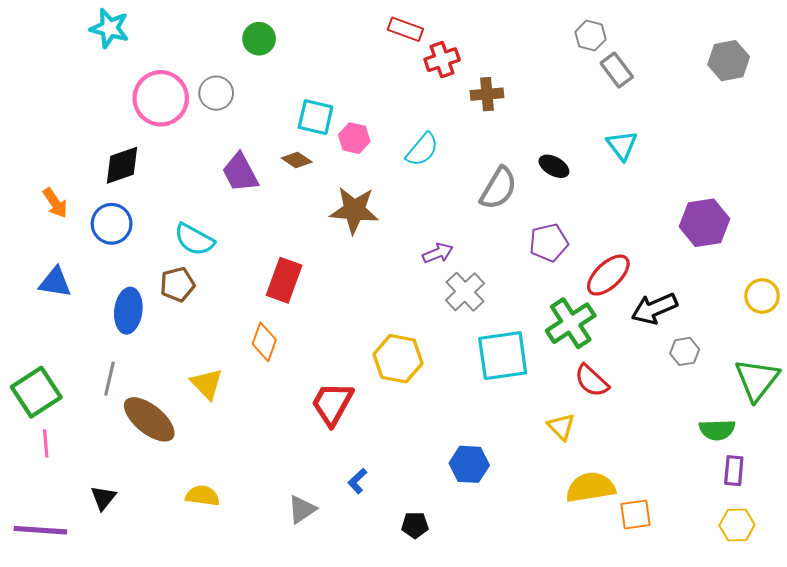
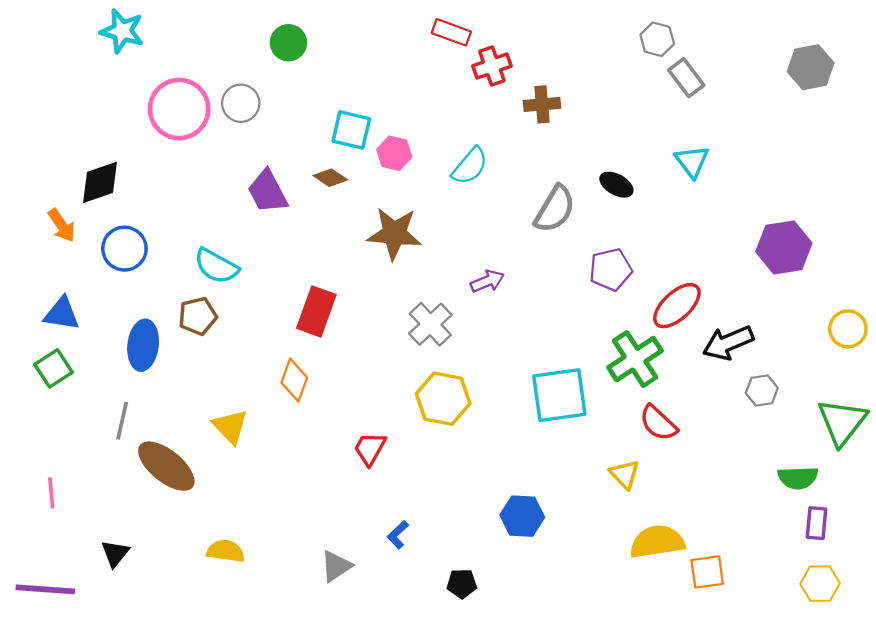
black diamond: (122, 165) -> (100, 182), moved
gray cross: (465, 292) -> (430, 324), moved
green square: (36, 392) -> (54, 368), moved, size x0.7
red trapezoid: (332, 404) -> (370, 449), size x0.7

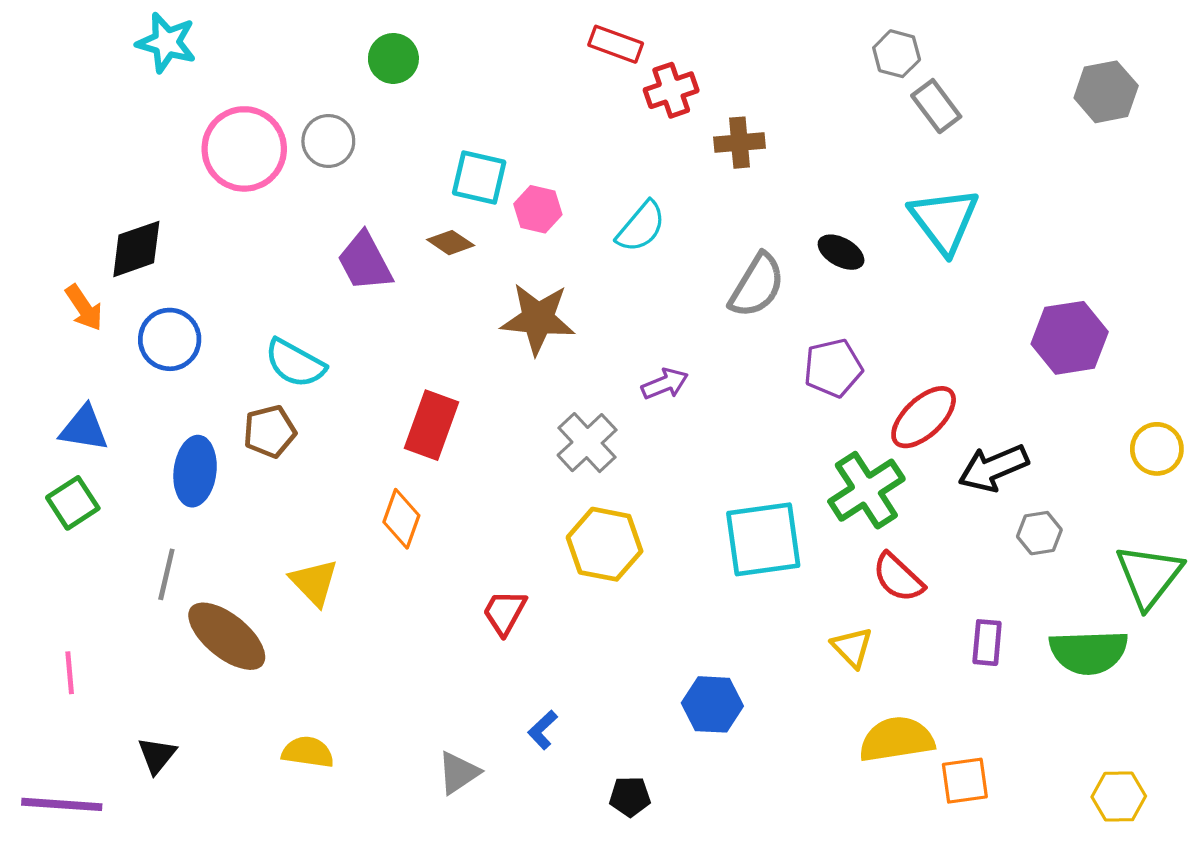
cyan triangle: (692, 161) -> (944, 220), size x1.5
green semicircle: (798, 478) -> (1089, 652), size x1.4
purple rectangle: (816, 523) -> (987, 643), moved

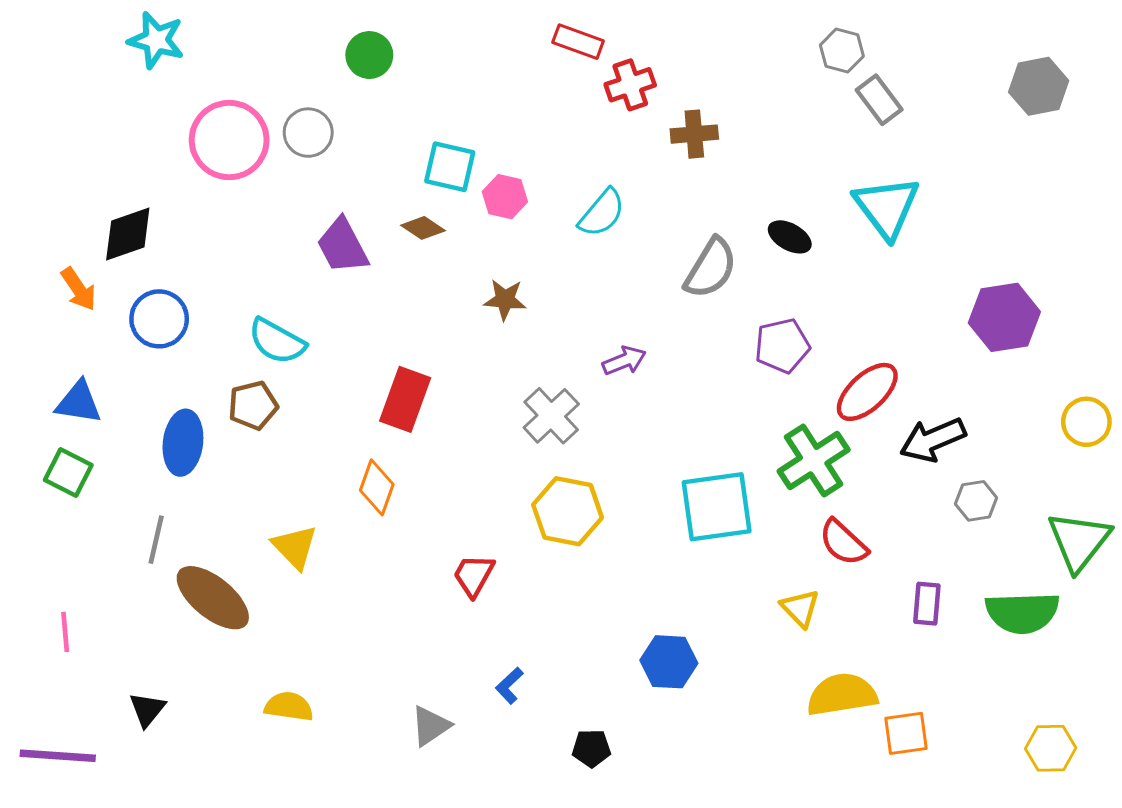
brown star: (538, 319) -> (505, 300), size x0.6
green square: (73, 503) -> (68, 472), turned -30

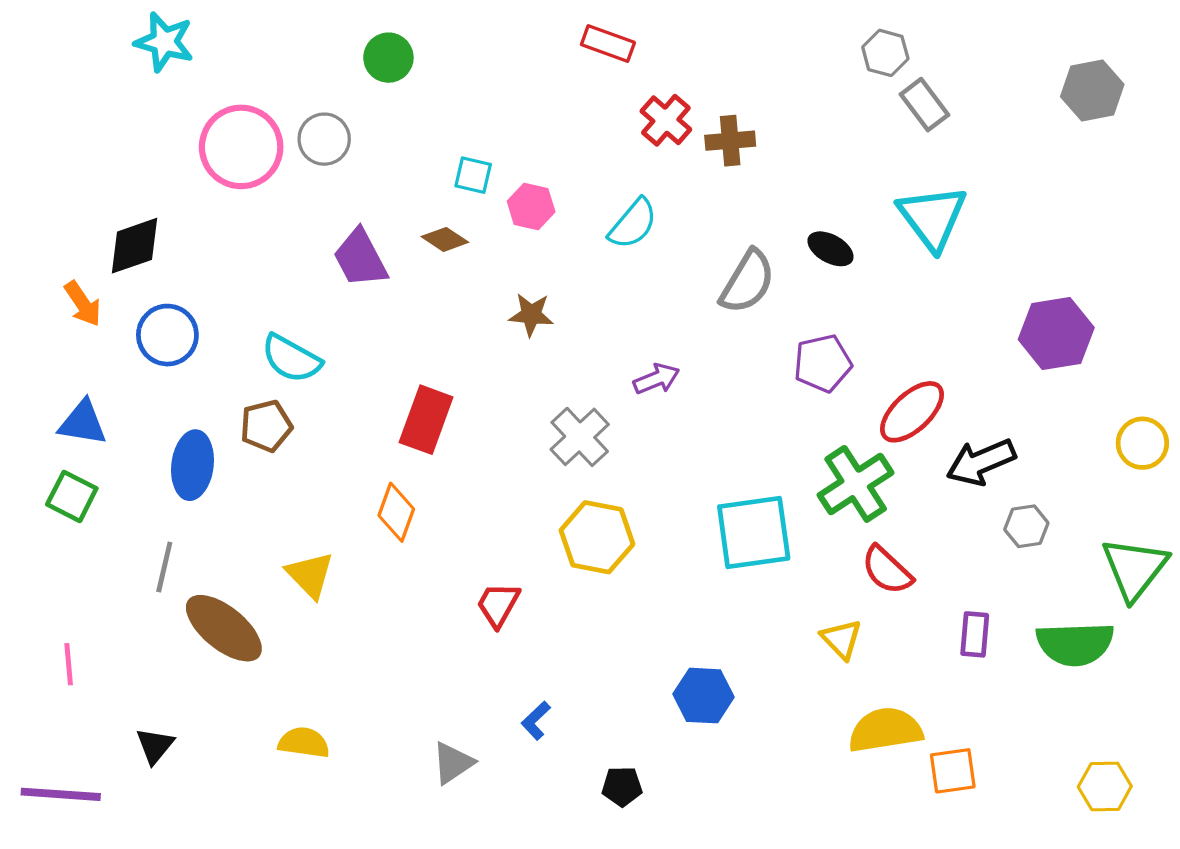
red cross: (630, 85) -> (666, 120), moved, turned -30
cyan square: (450, 167) -> (473, 175), size x0.7

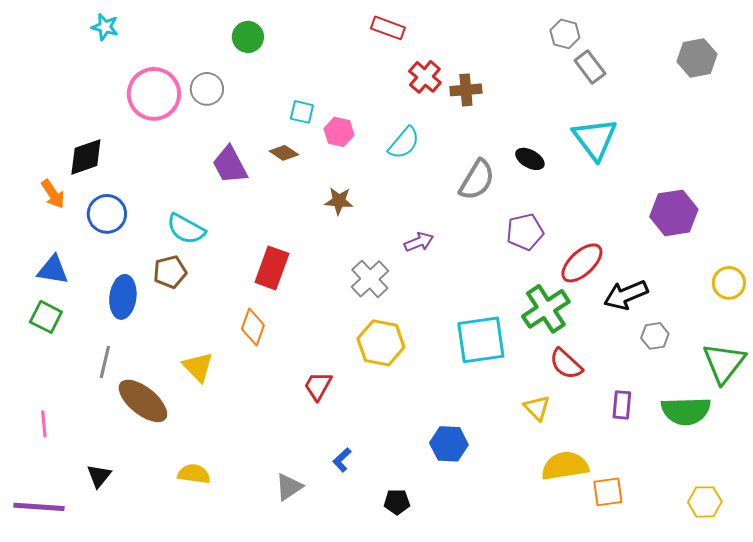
cyan star: (164, 42) -> (105, 27), size x0.7

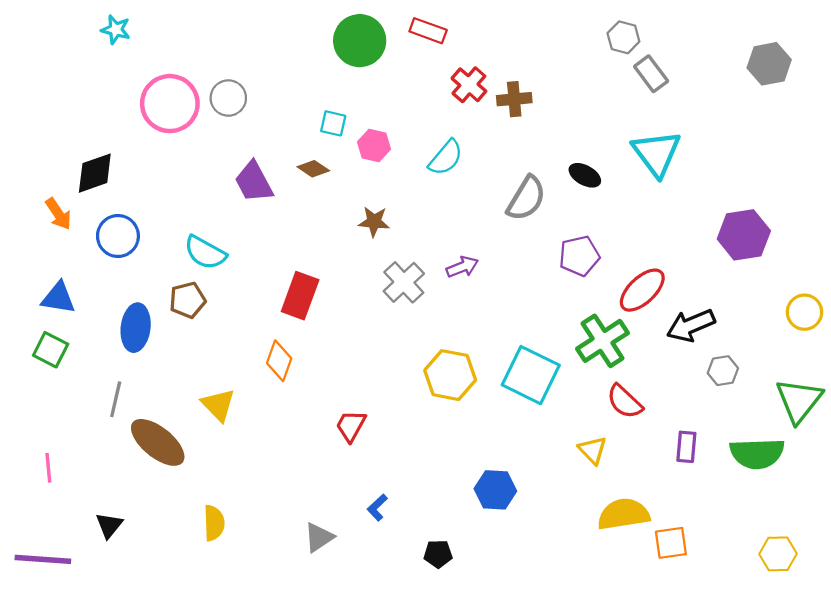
green circle: (248, 37) -> (360, 41), moved, size x1.5
gray cross: (370, 279) -> (404, 282), moved
cyan square: (481, 340) -> (531, 375), turned 34
yellow hexagon: (381, 343) -> (450, 375), moved
yellow semicircle: (194, 474) -> (214, 523), turned 80

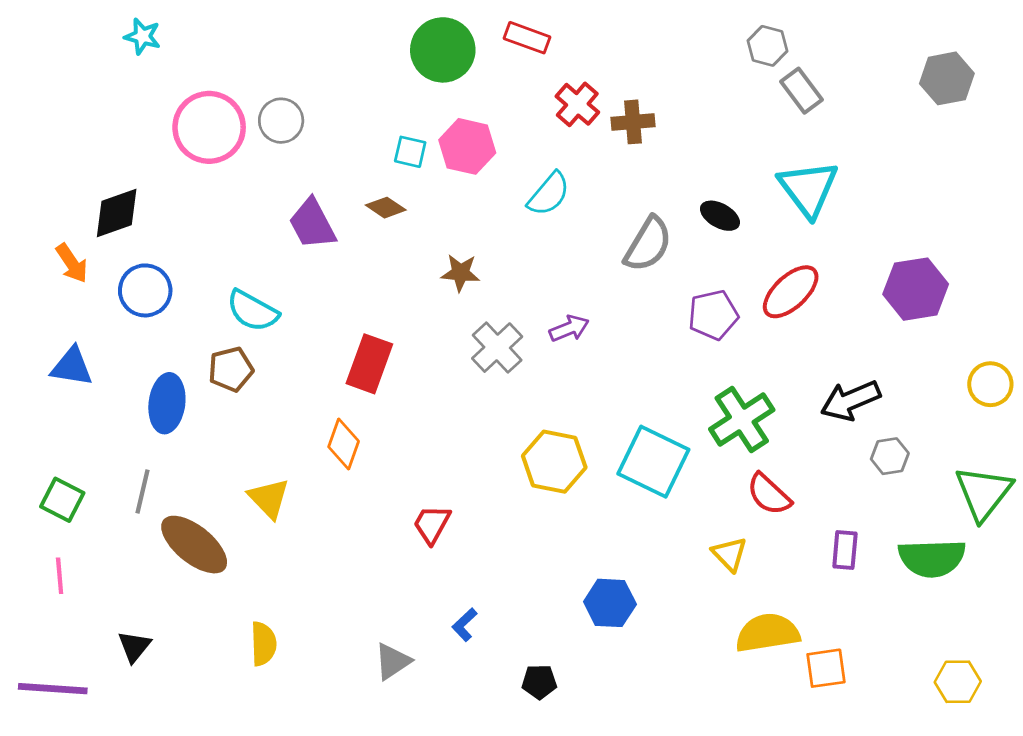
pink hexagon: (374, 145) -> (467, 146), moved, size x1.4
red ellipse: (642, 290) -> (791, 292), moved
green square: (51, 350) -> (62, 500), moved

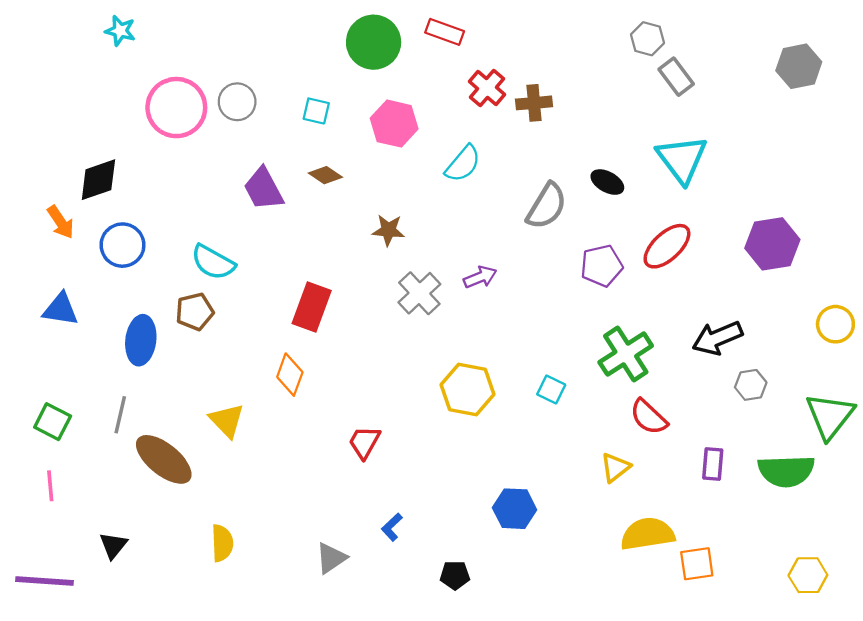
cyan square: (410, 152) -> (316, 111), moved
cyan square: (653, 462) -> (551, 390), size x0.5
yellow triangle: (729, 554) -> (615, 467), turned 36

